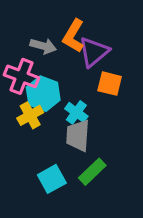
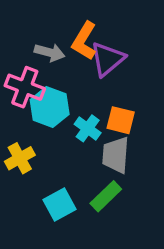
orange square: (110, 84) -> (121, 120), moved
yellow cross: (30, 115) -> (20, 158), moved
gray trapezoid: (78, 136) -> (116, 155), moved

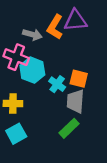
purple triangle: (107, 59) -> (75, 20), moved, turned 35
yellow cross: (20, 158) -> (13, 103), turned 30
cyan square: (59, 204) -> (16, 134), moved

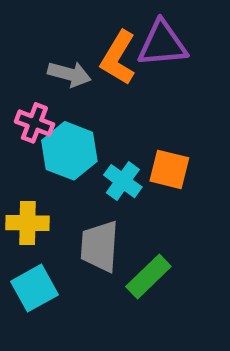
pink cross: (16, 57) -> (34, 123), size x0.7
gray trapezoid: (75, 101) -> (100, 246), moved

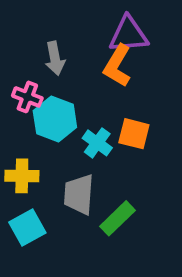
orange L-shape: (118, 58) -> (117, 66), moved
gray arrow: (69, 74) -> (55, 58), turned 64

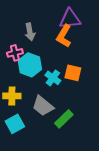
pink cross: (27, 97) -> (15, 53), turned -35
gray trapezoid: (79, 194) -> (43, 106), turned -55

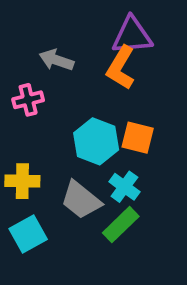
gray arrow: (30, 32) -> (56, 60), turned 120
cyan hexagon: (30, 65) -> (96, 141), moved
cyan cross: (53, 78) -> (124, 187), moved

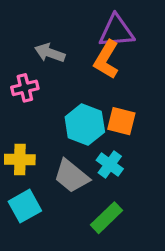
green rectangle: (121, 225) -> (106, 218), moved

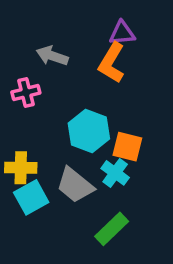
purple triangle: (116, 31) -> (122, 33), size x0.7
orange square: (121, 121) -> (127, 147), moved
cyan square: (25, 206) -> (31, 197), moved

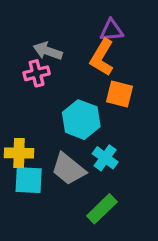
pink cross: (26, 92) -> (37, 73), moved
orange square: (127, 147) -> (119, 94), moved
cyan square: (31, 197) -> (29, 180), turned 32

